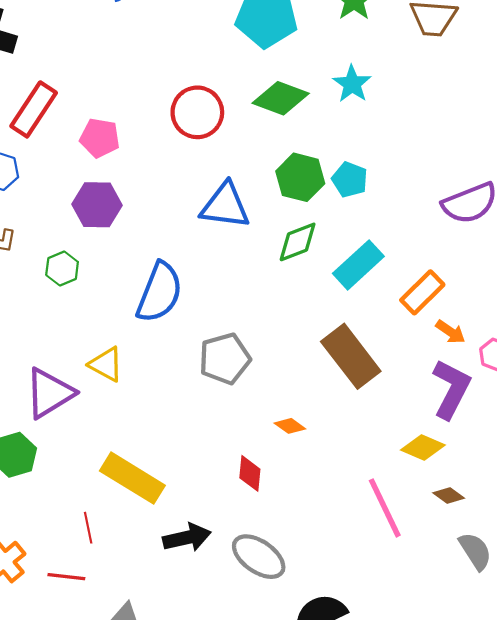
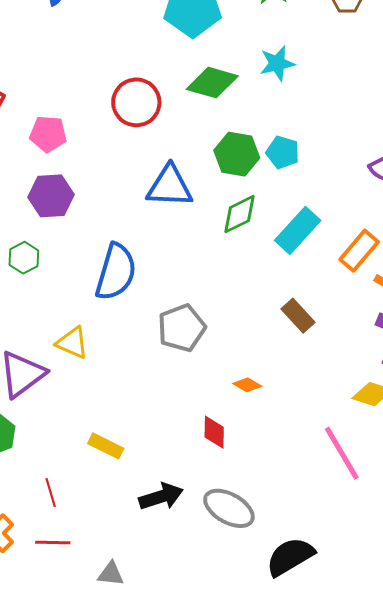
cyan star: (352, 84) -> (277, 63), turned 30
brown rectangle: (351, 356) -> (298, 316), size x0.6
yellow rectangle: (132, 478) -> (106, 446), size x0.6
red line: (88, 528) -> (51, 493), moved

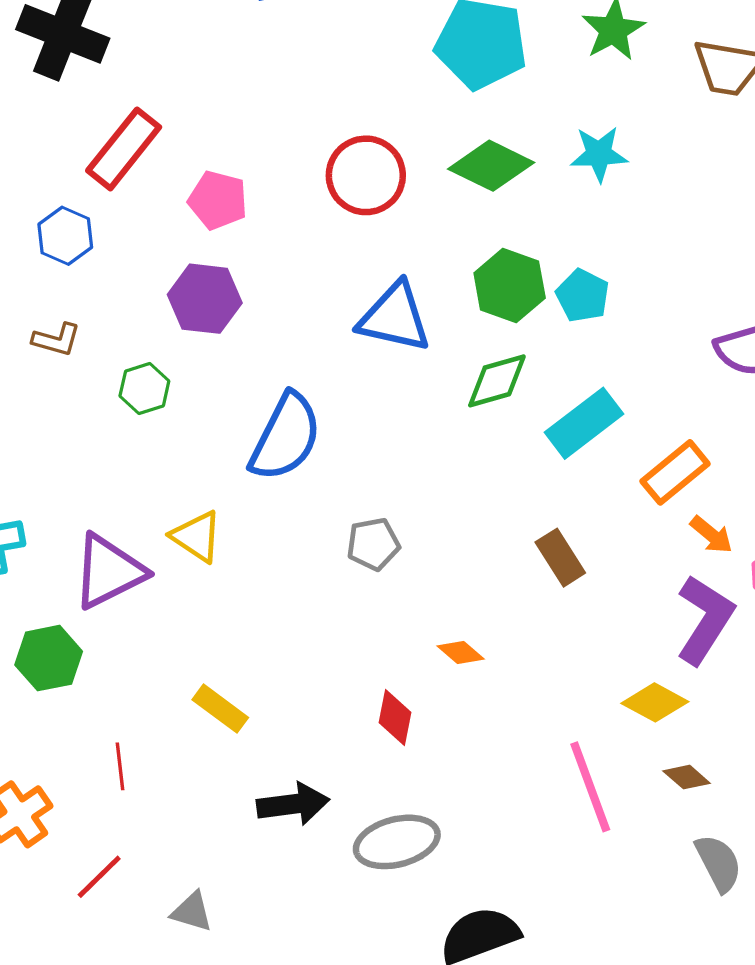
gray pentagon: (182, 328) -> (373, 544), size x0.7
gray ellipse: (229, 508) -> (397, 842), turned -54
red line: (53, 542) -> (99, 877), moved, turned -56

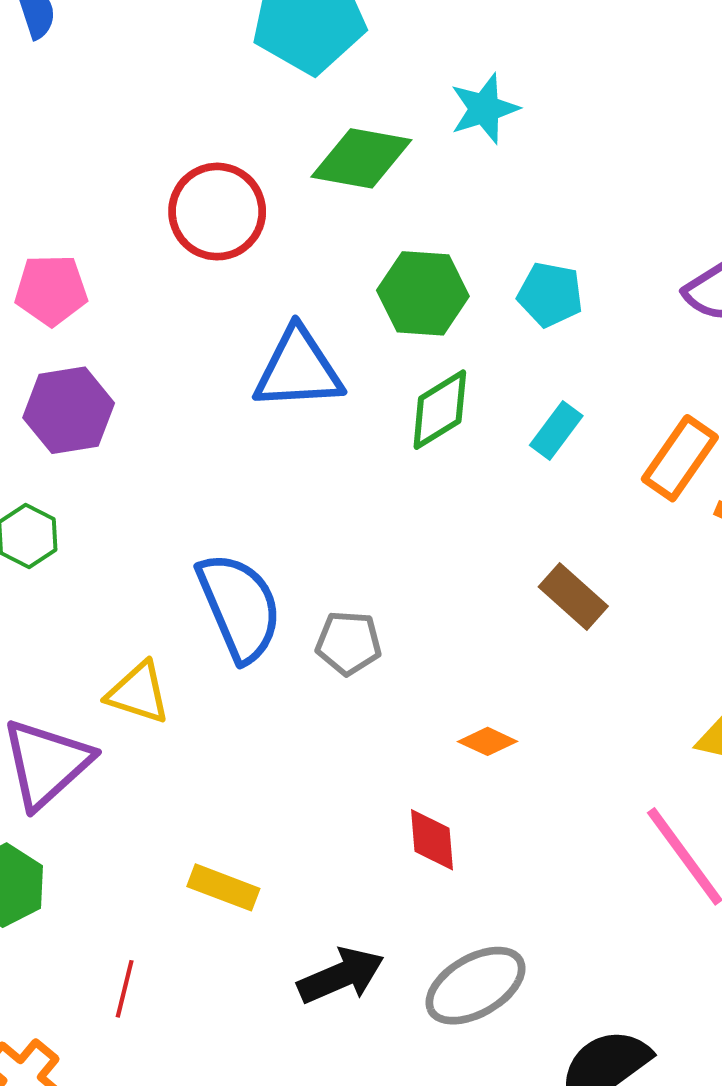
cyan pentagon: (583, 296) -> (550, 295), moved
cyan rectangle: (584, 423) -> (556, 431), size x0.6
blue semicircle: (286, 437) -> (239, 607), moved, turned -34
gray pentagon: (373, 544) -> (349, 643), turned 30
red line: (120, 766) -> (125, 989), turned 36

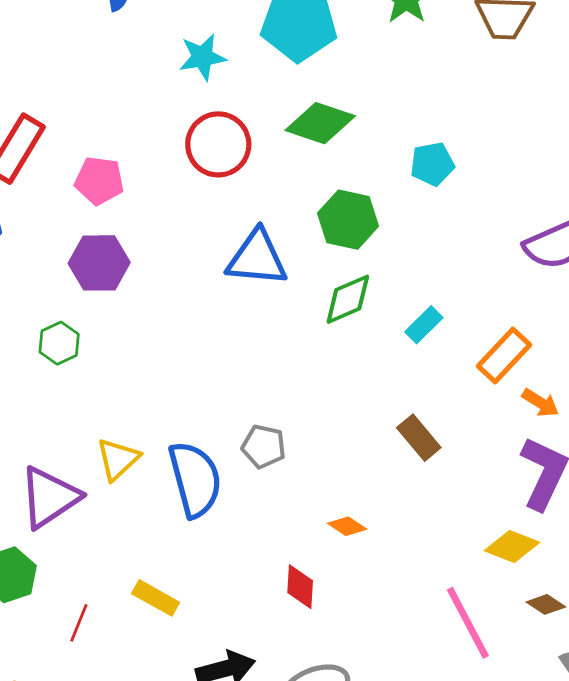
cyan star: (484, 109) -> (202, 57), moved
cyan pentagon: (550, 295) -> (432, 164), moved, turned -30
blue semicircle: (239, 607) -> (195, 479), moved
yellow triangle: (138, 693) -> (118, 459), turned 51
red line: (125, 989) -> (79, 623), moved

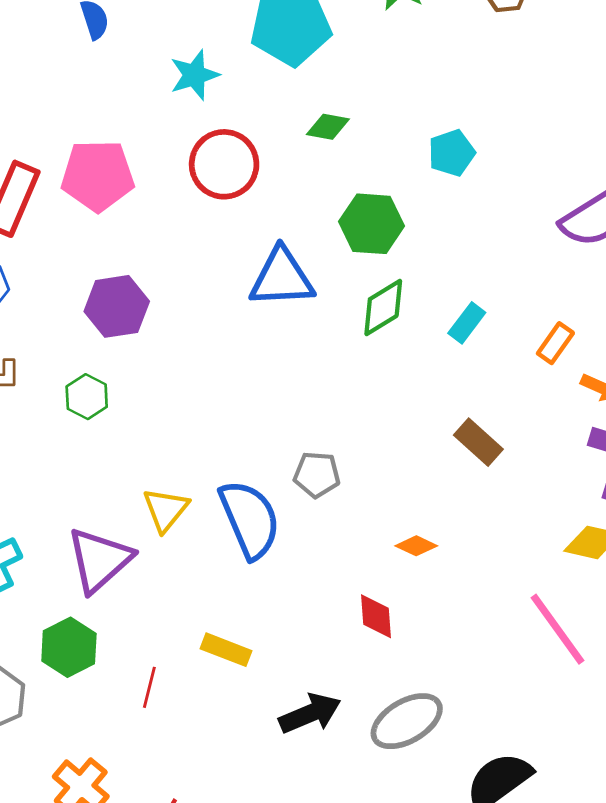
green diamond: (320, 123) -> (328, 127), size x0.6
pink pentagon: (99, 181) -> (98, 176), moved, size x1.4
orange rectangle: (504, 355) -> (555, 343), size x0.7

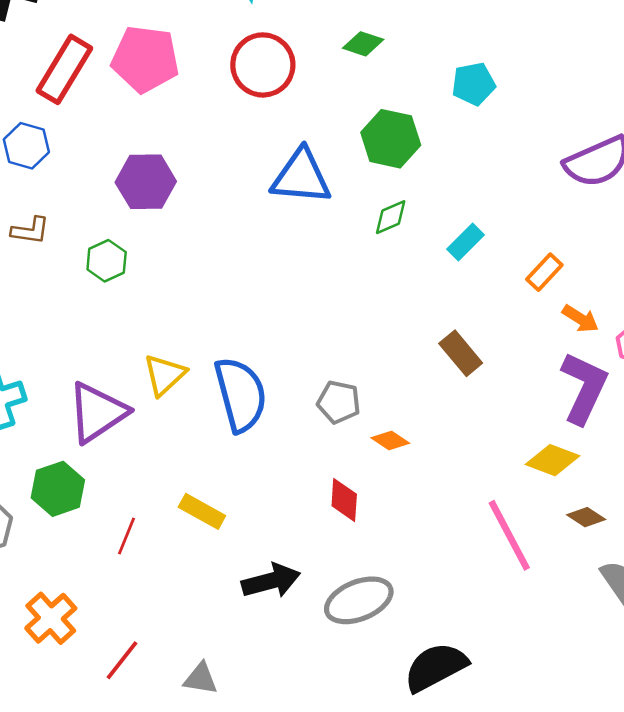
green diamond: (383, 307) -> (391, 217), size x0.7
gray pentagon: (317, 475) -> (339, 402), moved

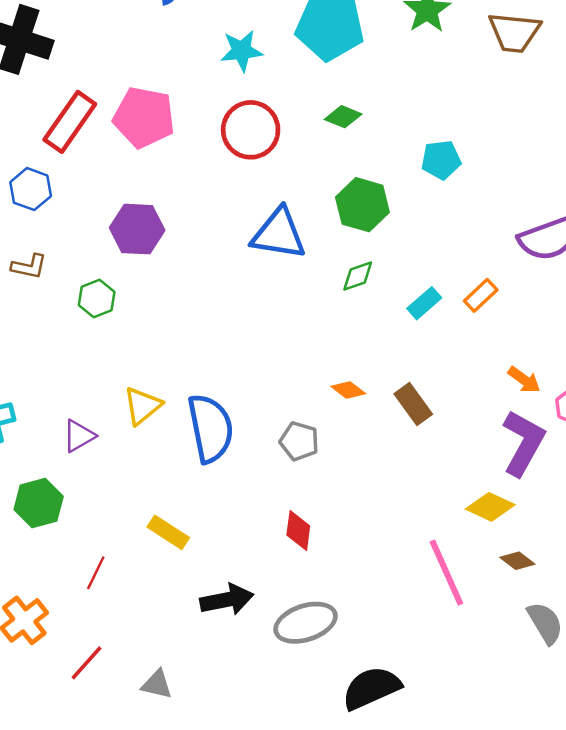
orange rectangle: (544, 272) -> (481, 295), moved
purple triangle: (97, 412) -> (79, 436), size x0.6
orange diamond: (390, 440) -> (348, 390), moved
red line: (127, 536) -> (96, 573), moved

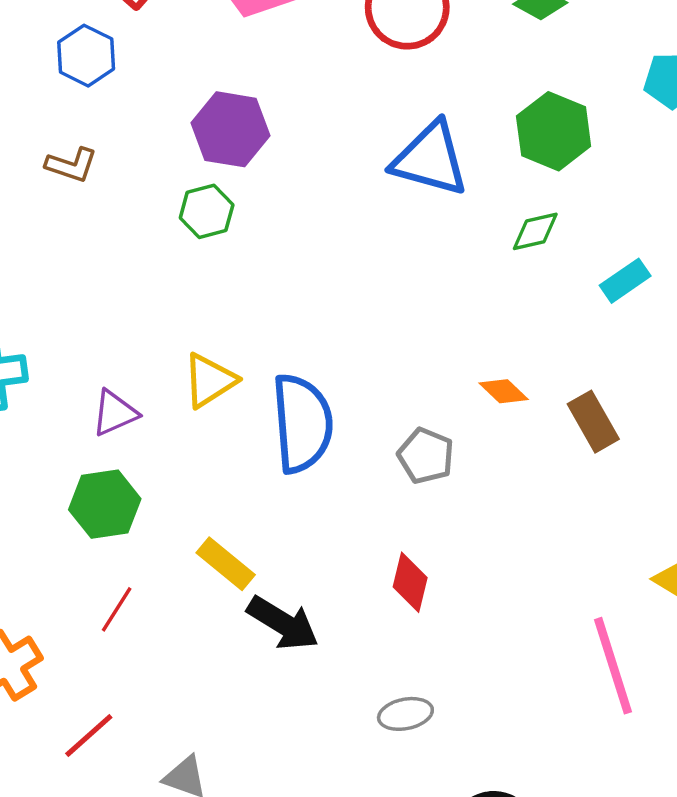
green hexagon: (97, 299) -> (207, 211), moved
green hexagon: (39, 503) -> (105, 504), moved
black arrow: (227, 600) -> (283, 623), moved, turned 36
gray ellipse: (306, 623) -> (405, 714), size x0.6

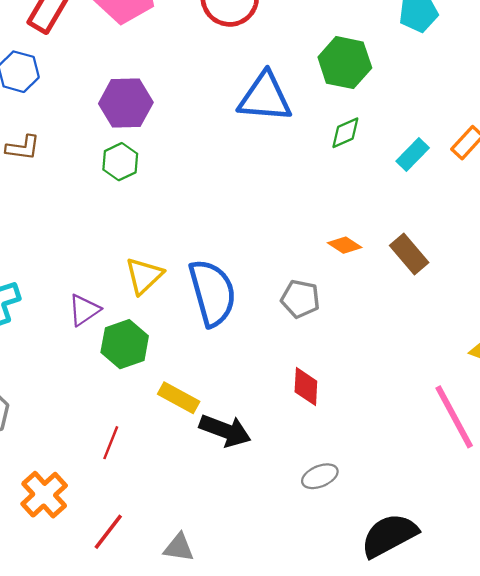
green hexagon: (105, 504) -> (125, 344), moved

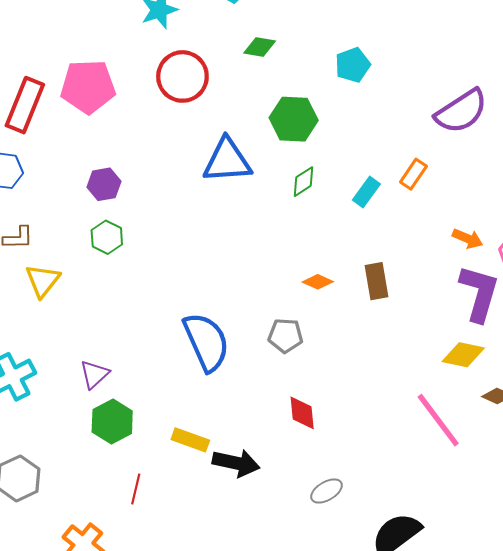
purple hexagon: (126, 103) -> (104, 184), size x0.7
brown rectangle: (409, 254) -> (377, 281), turned 39
yellow triangle: (144, 276) -> (43, 281), moved
green hexagon: (125, 344) -> (112, 421), moved

